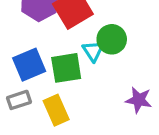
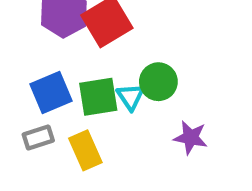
green circle: (112, 39) -> (158, 82), moved
cyan triangle: (93, 51) -> (131, 97), moved

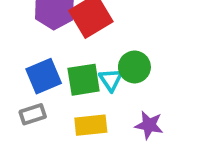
purple star: (191, 138) -> (149, 125), moved
yellow rectangle: (85, 150) -> (91, 125), moved, turned -72

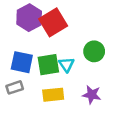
green circle: (134, 67) -> (94, 51), moved
blue square: (44, 76) -> (22, 62), turned 35

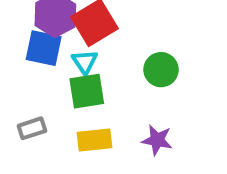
blue square: (22, 62) -> (44, 48), moved
cyan triangle: (66, 65) -> (85, 62), moved

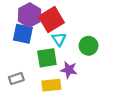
cyan triangle: (85, 62) -> (59, 39), moved
purple star: (157, 140) -> (69, 70), moved

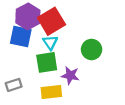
cyan triangle: (59, 39) -> (50, 42), moved

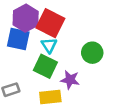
red square: (51, 21) -> (50, 23), turned -32
green square: (47, 62) -> (45, 66), turned 35

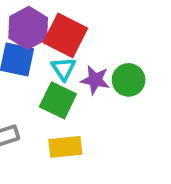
purple star: (70, 80) -> (95, 80), moved

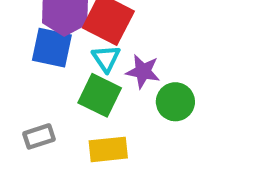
green circle: (129, 80) -> (175, 102), moved

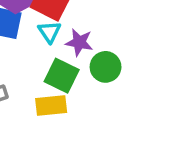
green square: (100, 95) -> (62, 76), moved

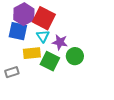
yellow rectangle: (51, 105) -> (32, 53), moved

